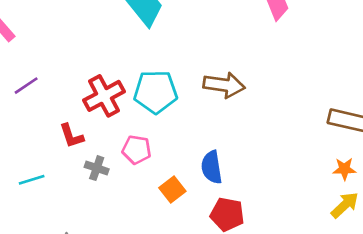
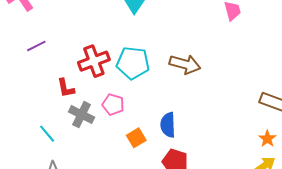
gray cross: (97, 168) -> (82, 115), size x1.4
orange star: (344, 169) -> (267, 139), turned 30
cyan line: (32, 180) -> (47, 134), moved, turned 60

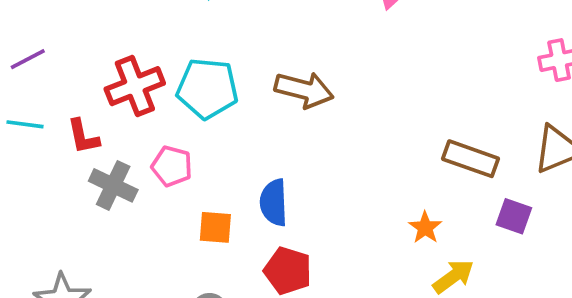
cyan line: (47, 134) -> (25, 124), moved, turned -42
orange square: (136, 138) -> (215, 227), turned 36
orange star: (267, 139) -> (425, 228), moved

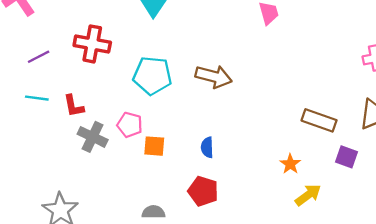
red cross: (135, 86) -> (92, 44), moved, turned 32
blue semicircle: (274, 203) -> (207, 147), moved, size x0.7
orange square: (215, 227) -> (154, 146), moved

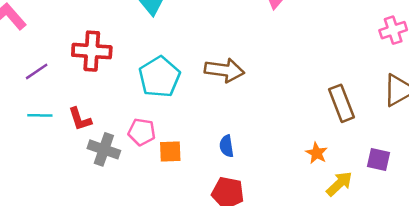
cyan pentagon: (152, 76) -> (159, 77), turned -30
brown rectangle: (319, 120) -> (342, 103), turned 56
purple square: (346, 157) -> (379, 160), moved

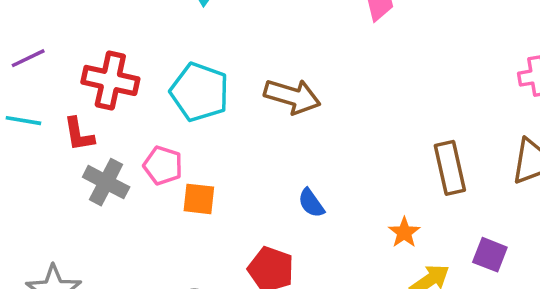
red cross: (92, 51) -> (110, 80), moved
cyan pentagon: (159, 77) -> (200, 92), turned -30
blue semicircle: (227, 146) -> (311, 203), moved, turned -35

